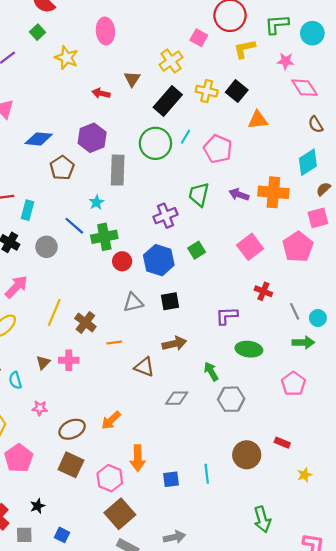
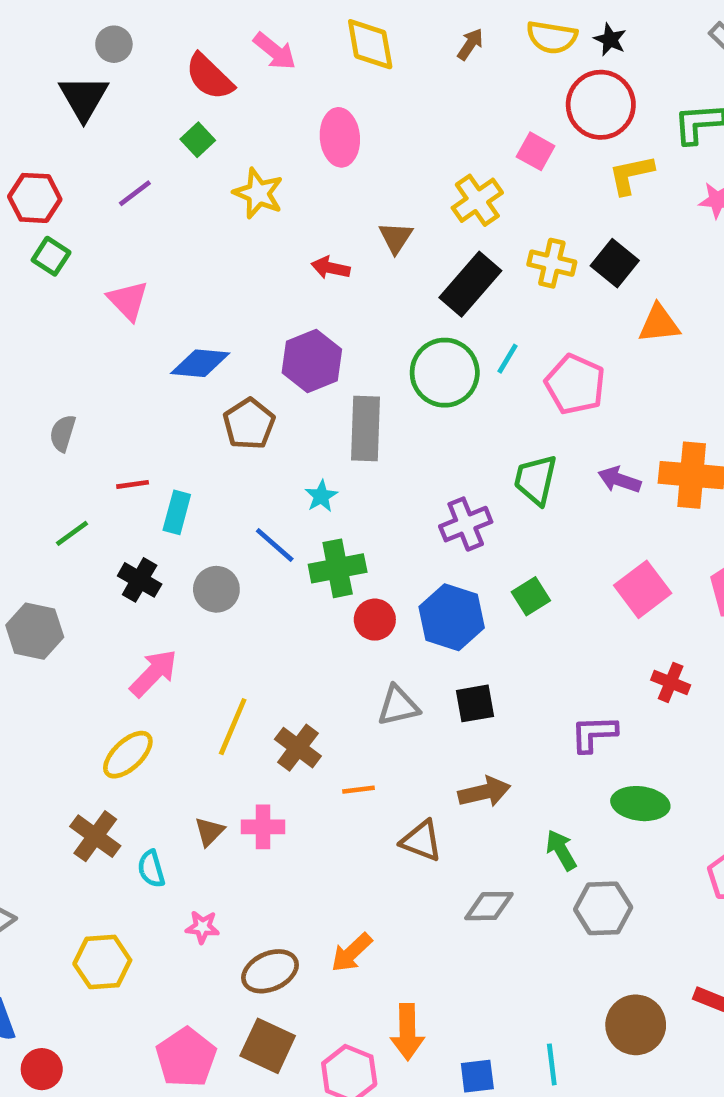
pink pentagon: (19, 458) -> (186, 1057), moved

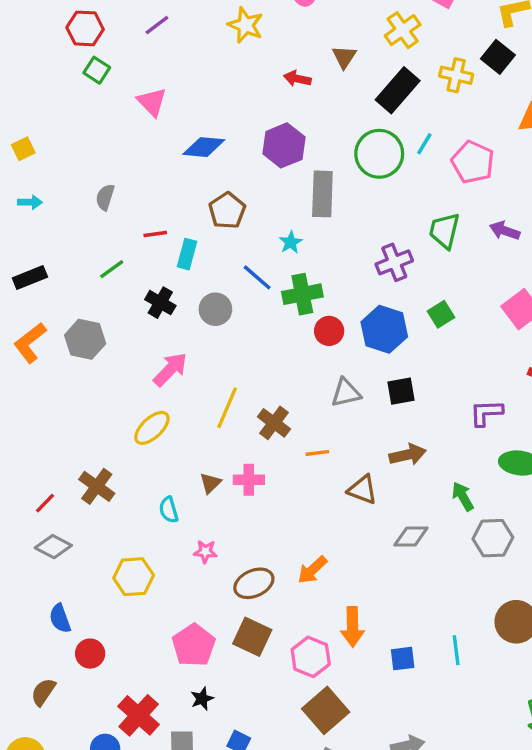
black square: (615, 263) -> (498, 57), moved
brown pentagon: (249, 424) -> (227, 211), moved
brown cross: (95, 836) -> (97, 486), moved

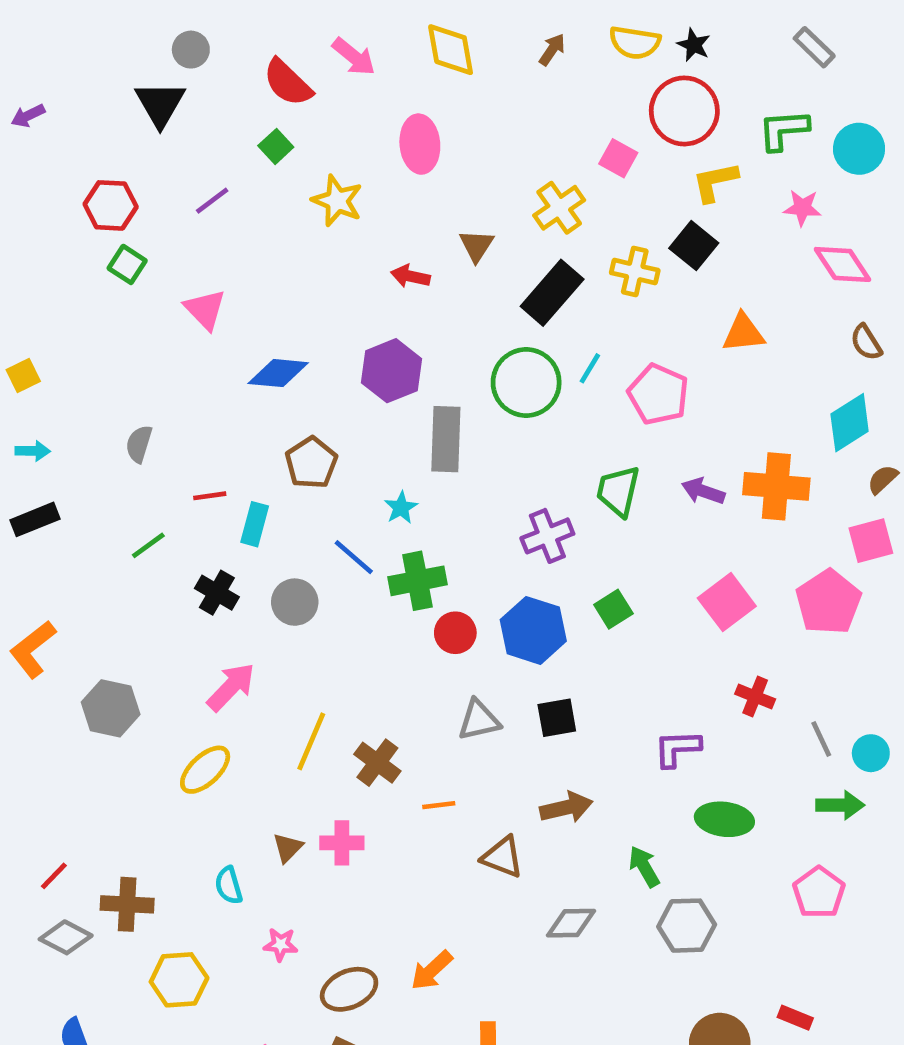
black rectangle: (30, 277) -> (35, 519), moved
gray hexagon: (85, 339) -> (111, 708), moved
brown cross: (97, 486) -> (127, 904), moved, turned -33

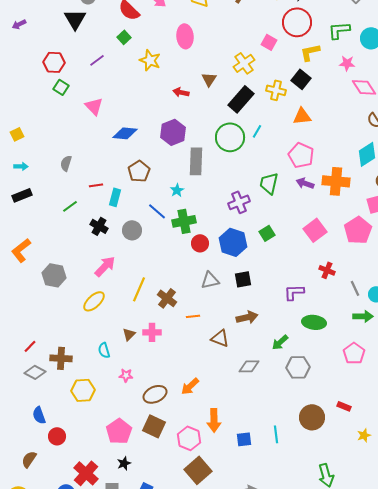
orange triangle: (743, 333) -> (302, 116), moved
pink pentagon: (658, 394) -> (301, 155), moved
green arrow: (644, 866) -> (280, 342), turned -102

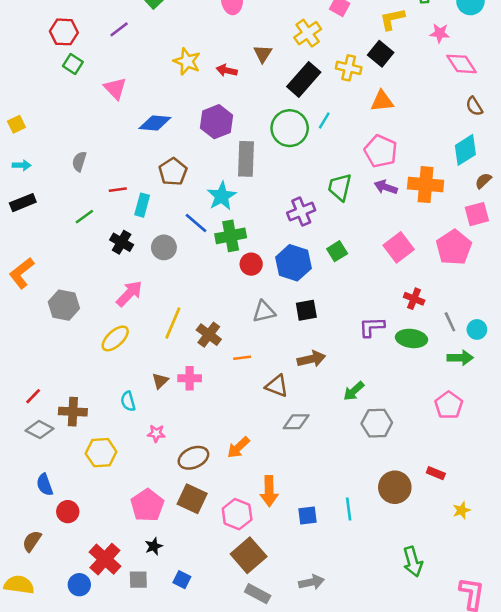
yellow star: (150, 60) -> (187, 61), moved
cyan star: (177, 190) -> (222, 196), size x1.6
green ellipse: (314, 322) -> (411, 338), moved
gray diamond: (249, 366) -> (296, 422), moved

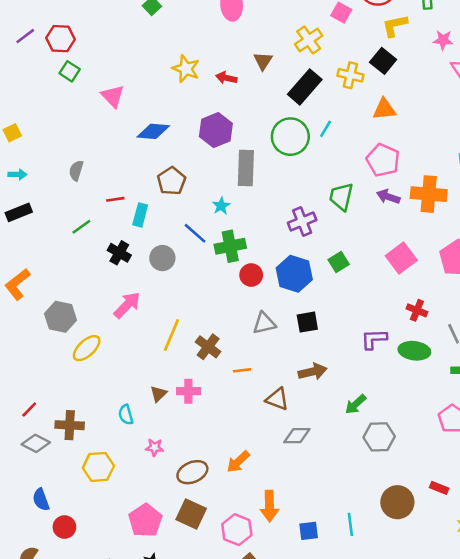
purple line: (119, 29) -> (25, 36), moved
cyan star: (222, 196) -> (221, 206), size x0.6
yellow ellipse: (115, 338) -> (87, 348), moved

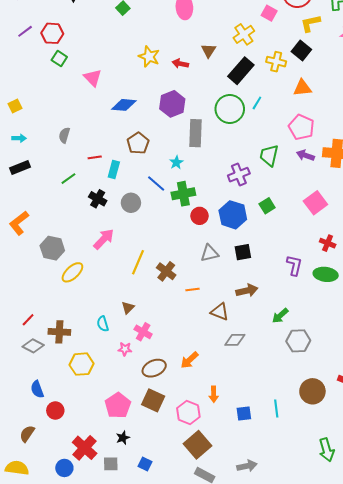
purple L-shape: (374, 339) -> (294, 265), turned 105
pink cross: (188, 391) -> (143, 332), moved, turned 30
orange arrow: (269, 506) -> (214, 394), size x0.7

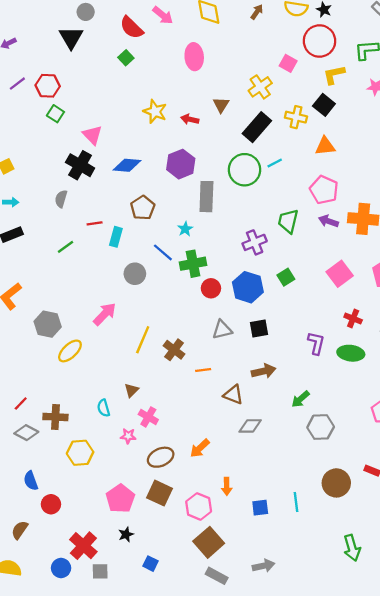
cyan line: (257, 103) -> (275, 163), turned 32
black cross: (98, 199) -> (80, 165), moved, size x1.4
gray square: (111, 464) -> (100, 571), moved

